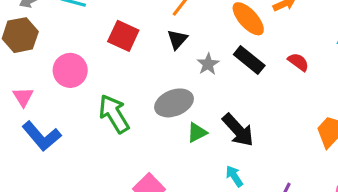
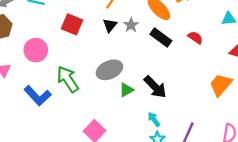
gray star: (208, 64) -> (131, 25), moved
blue L-shape: (42, 136) -> (38, 96), moved

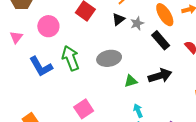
black arrow: (155, 87) -> (160, 76), moved, turned -75
green triangle: (126, 90) -> (131, 81), moved

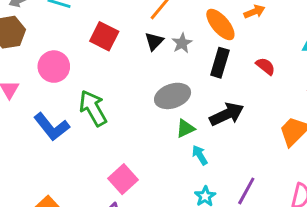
black rectangle: (161, 40) -> (220, 63), turned 66
gray ellipse: (109, 58) -> (173, 96), moved
cyan arrow: (138, 111) -> (200, 155), moved

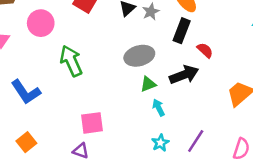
red semicircle: (266, 66) -> (205, 50), moved
blue L-shape: (52, 127) -> (26, 92), moved
pink square: (123, 179) -> (92, 123), turned 30

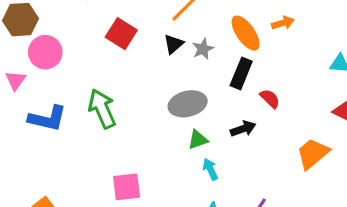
pink circle: (41, 23) -> (45, 52), moved
black arrow: (184, 75) -> (243, 129), size x0.7
blue L-shape: (26, 92) -> (48, 118), moved, turned -44

